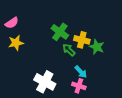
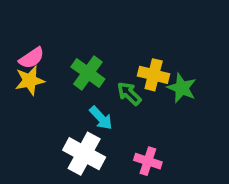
pink semicircle: (12, 23) -> (32, 58), moved
green cross: (60, 32) -> (88, 73), moved
cyan arrow: (81, 72) -> (101, 118), moved

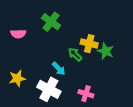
pink semicircle: (32, 58) -> (18, 34), turned 32
green cross: (88, 73) -> (51, 22), moved
yellow star: (30, 80) -> (17, 78), moved

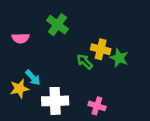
cyan arrow: (59, 69) -> (33, 78), moved
white cross: (49, 89) -> (55, 101), turned -30

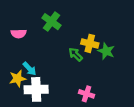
white cross: (55, 101) -> (36, 89), moved

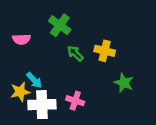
green star: (106, 51) -> (124, 83), moved
green arrow: (76, 54) -> (75, 53), moved
pink cross: (87, 94) -> (75, 101), moved

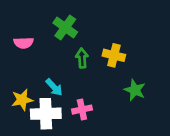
green arrow: (75, 53) -> (82, 58), turned 42
cyan arrow: (34, 80) -> (54, 87), moved
pink cross: (75, 101) -> (82, 110), turned -30

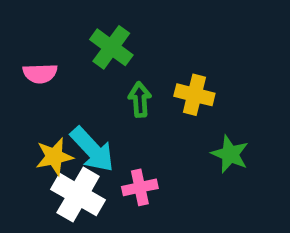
cyan arrow: (54, 87) -> (92, 149), size x1.5
yellow star: (22, 100) -> (54, 157), moved
white cross: (46, 114) -> (78, 195), turned 32

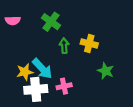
pink semicircle: (40, 73) -> (13, 21), moved
white cross: (78, 195) -> (36, 89), turned -35

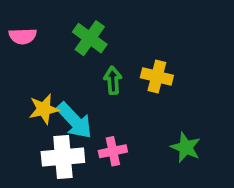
green star: (106, 71) -> (186, 147), moved
yellow star: (25, 72) -> (44, 109), moved

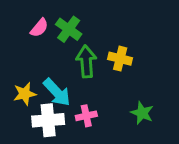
pink semicircle: (23, 36) -> (39, 28), moved, turned -48
green arrow: (113, 80) -> (86, 62), size x1.5
yellow star: (44, 109) -> (25, 94), moved

